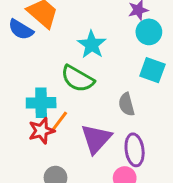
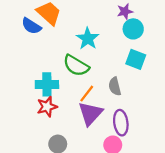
orange line: (59, 122) -> (87, 94), moved

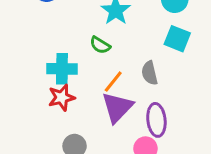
green semicircle: (76, 66) -> (100, 45), size x0.6

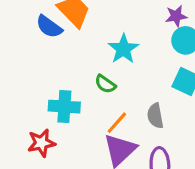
red star: (62, 97) -> (41, 143), moved

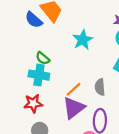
green semicircle: (105, 84) -> (43, 58), moved
red star: (41, 143) -> (33, 103), moved

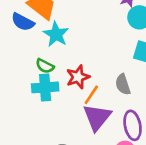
cyan star: (83, 40) -> (56, 34), moved
red star: (33, 103) -> (78, 77), moved

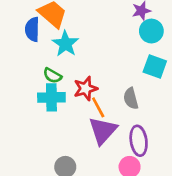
blue semicircle: (23, 22) -> (32, 29), turned 60
orange line: (91, 95) -> (98, 107), turned -65

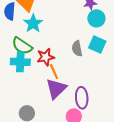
green semicircle: (52, 76) -> (22, 46), size x1.5
gray semicircle: (131, 98) -> (77, 49), moved

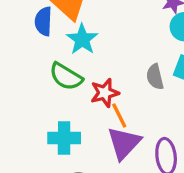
cyan cross: (20, 62) -> (64, 138), moved

